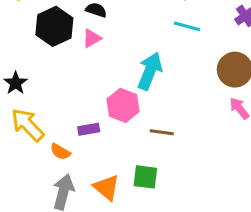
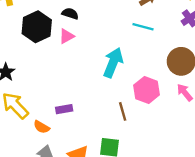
pink hexagon: (123, 105) -> (147, 90), moved
brown line: (162, 132) -> (123, 111), turned 66

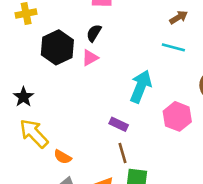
black semicircle: (70, 14) -> (94, 33), turned -77
purple rectangle: (64, 109) -> (119, 124), moved, turned 35
brown line: (123, 111) -> (123, 153), moved

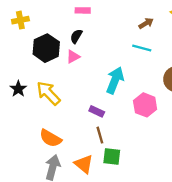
yellow arrow: (34, 133) -> (48, 93), moved
orange semicircle: (63, 157) -> (50, 138), size x1.5

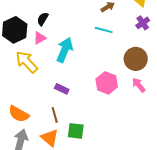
cyan arrow: (115, 80) -> (65, 50), moved
yellow arrow: (48, 93) -> (27, 62), moved
brown line: (100, 135) -> (55, 115), moved

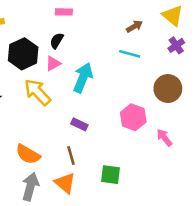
pink arrow: (139, 85) -> (164, 138), moved
green square: (76, 131) -> (110, 175), moved

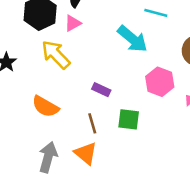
cyan arrow: (83, 78) -> (132, 39), moved, turned 108
orange semicircle: (28, 154) -> (45, 106), moved
green square: (110, 175) -> (129, 119), moved

